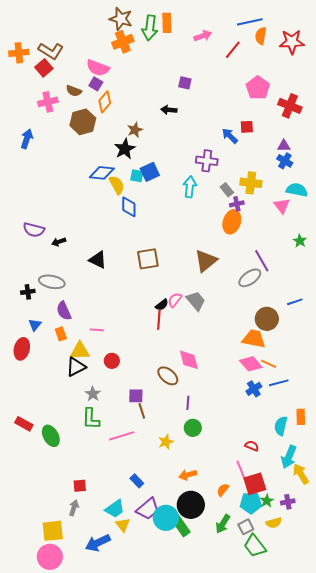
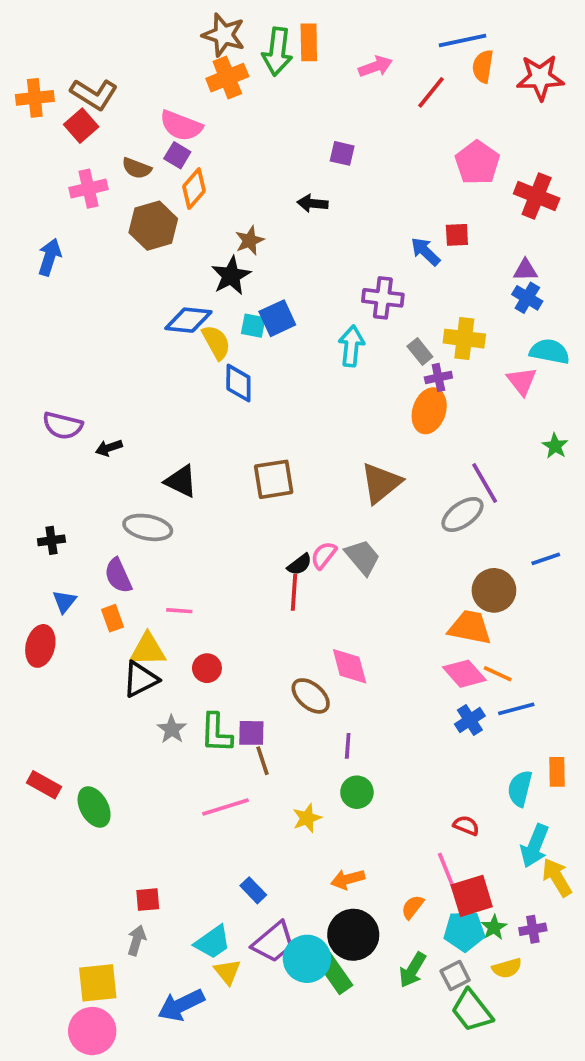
gray ellipse: (52, 282) -> (148, 527), moved
green L-shape: (91, 419) -> (216, 733), moved

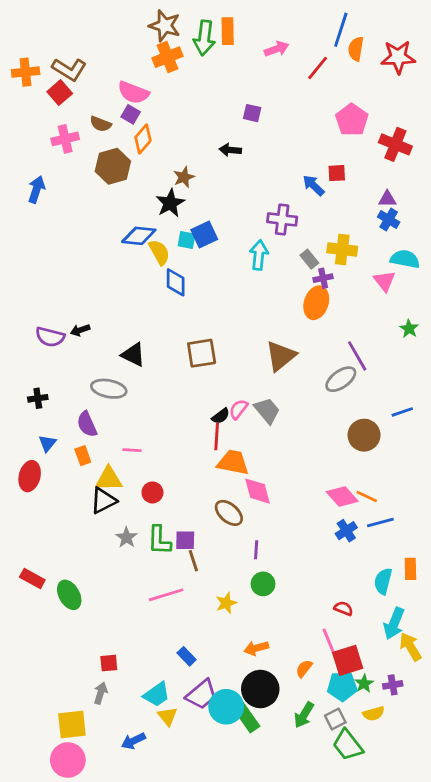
blue line: (462, 40) -> (341, 30), turned -60
purple semicircle: (63, 426) -> (50, 337), moved
orange trapezoid: (470, 627) -> (233, 462), moved
blue arrow: (181, 1005) -> (133, 741), size x0.7

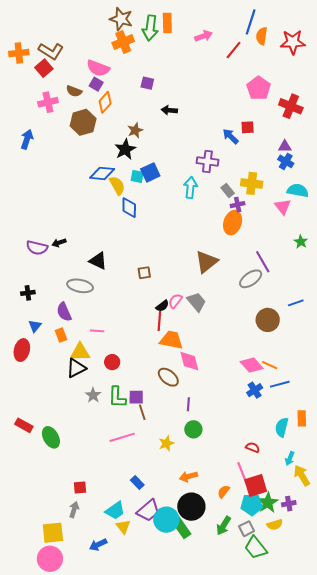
purple square: (252, 113) -> (147, 83), moved
brown square: (202, 353) -> (144, 273), moved, size x0.6
cyan arrow: (394, 623) -> (290, 458), size x0.6
green star: (364, 684) -> (268, 503), size x1.5

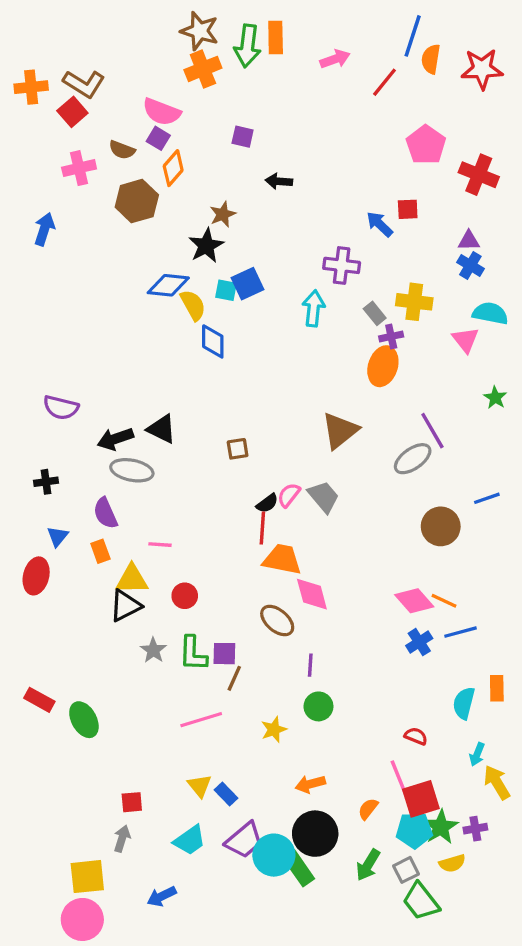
black arrow: (59, 243) -> (115, 439), moved, size x1.5
brown line: (142, 412) -> (234, 678), turned 42
yellow triangle: (123, 527) -> (200, 786), moved

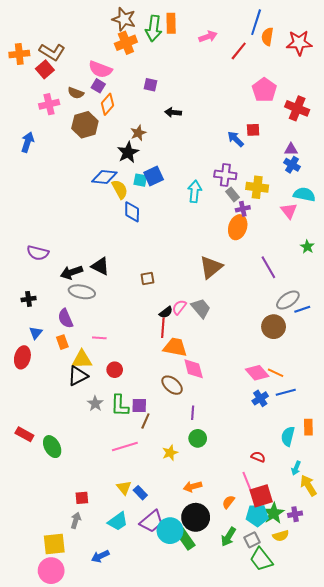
purple cross: (342, 265) -> (225, 175), moved
gray ellipse: (413, 459) -> (288, 300), moved

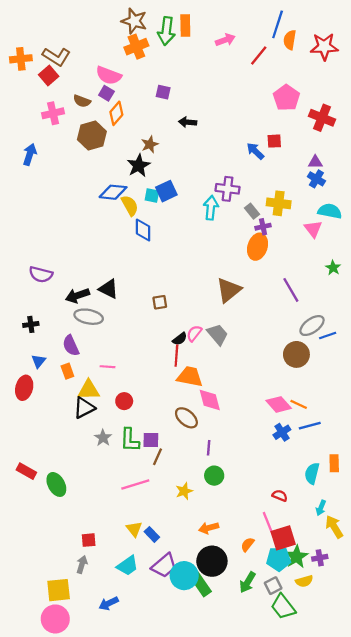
purple cross: (225, 175) -> (228, 189), moved

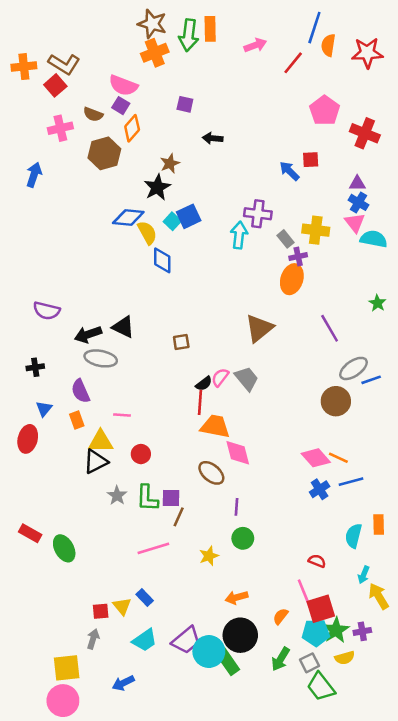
cyan square: (152, 196) -> (172, 221), turned 32
pink triangle: (313, 229) -> (355, 223), moved
yellow triangle: (134, 529) -> (122, 606), moved
blue rectangle: (152, 534) -> (145, 597), moved

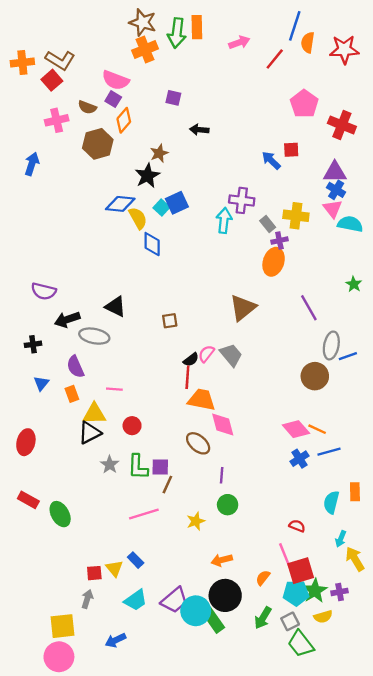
purple triangle: (357, 184) -> (335, 172), size x1.5
black arrow: (88, 335) -> (67, 320), moved
gray ellipse: (353, 368) -> (331, 345), turned -44
red ellipse: (28, 439) -> (26, 442), moved

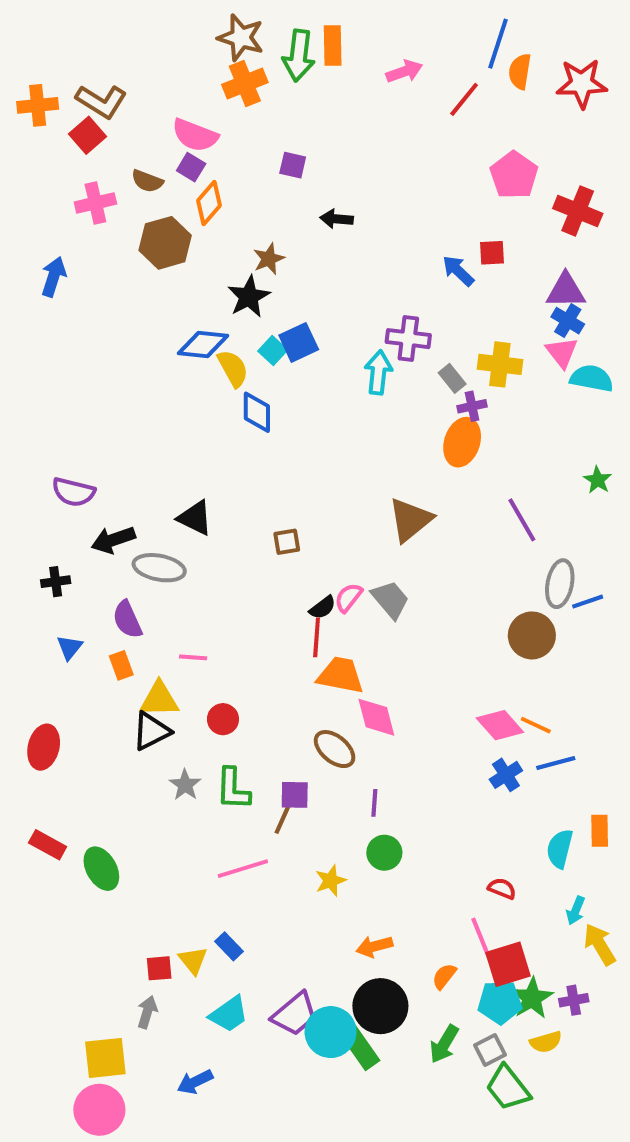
purple square: (160, 467) -> (295, 795), moved

